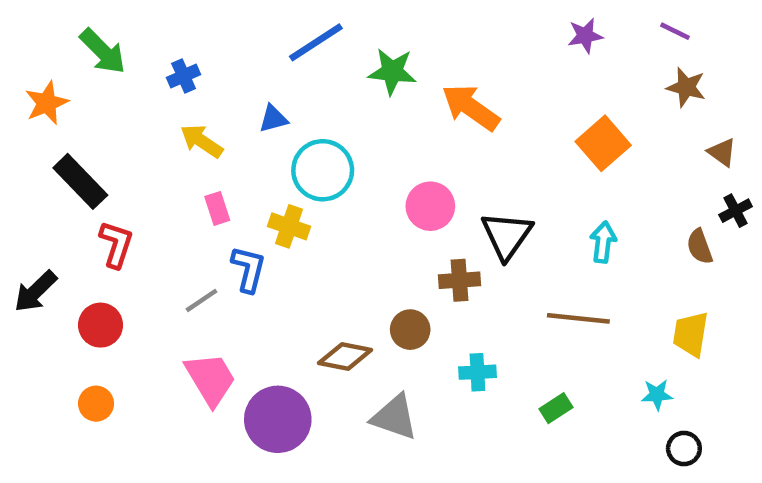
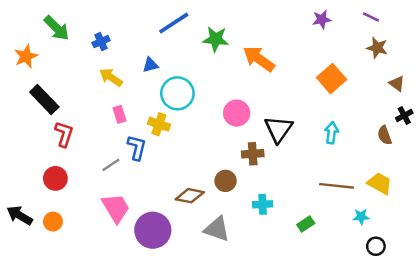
black arrow: (35, 291) -> (20, 215), moved, turned 75
brown line: (578, 318) -> (336, 186), moved
yellow trapezoid: (691, 334) -> (380, 183), turned 110

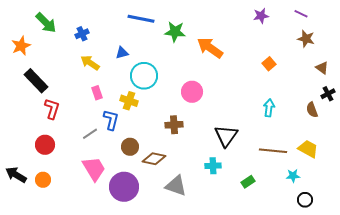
blue line: (174, 23) -> (141, 19), turned 44
orange square: (332, 79) -> (269, 64), size x0.6
black triangle: (279, 129) -> (226, 136), moved
brown cross: (253, 154) -> (174, 125), moved
brown circle: (226, 181) -> (130, 147), moved

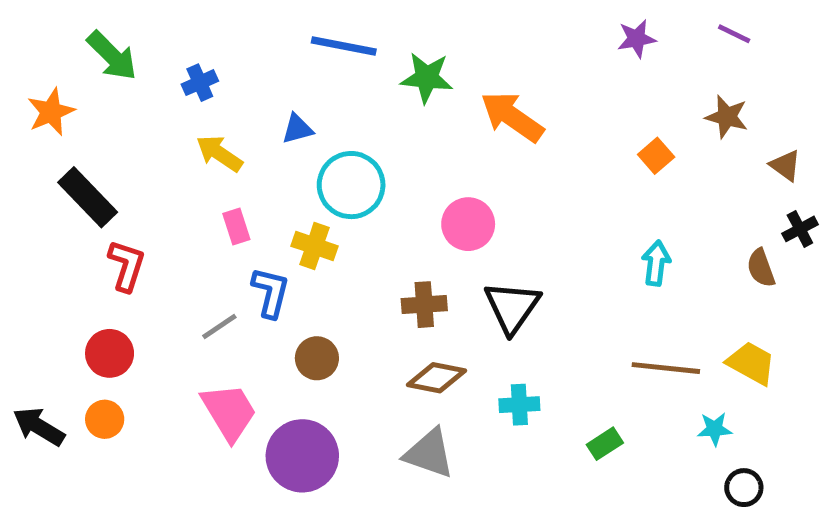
brown star: (306, 39) -> (727, 117), moved
black triangle: (226, 136) -> (512, 307), moved
brown diamond: (154, 159) -> (436, 378), moved
orange circle: (43, 180) -> (105, 419), moved

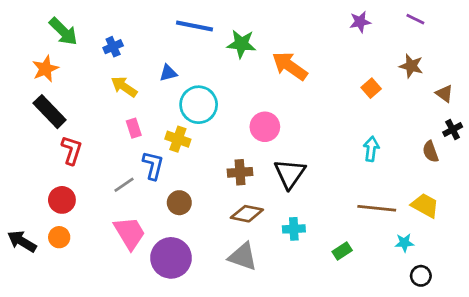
orange star: (51, 112) -> (45, 69), moved

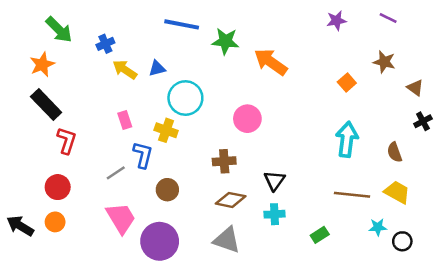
yellow arrow: (124, 87) -> (125, 70), moved
cyan arrow: (371, 149) -> (347, 139), size x1.5
brown semicircle: (431, 152) -> (395, 152), moved
black triangle: (290, 174) -> (275, 181), moved, size x0.7
black circle: (421, 276) -> (402, 241), moved

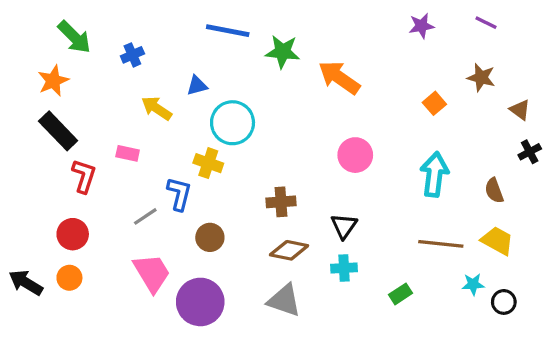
yellow arrow: (125, 70) -> (157, 108), moved
pink circle: (247, 119) -> (355, 155), moved
pink rectangle: (125, 120) -> (128, 153), moved, turned -60

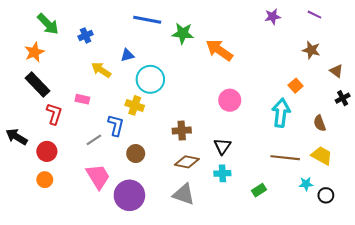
orange square: (434, 103) -> (296, 86), moved
black arrow: (26, 283) -> (17, 137), moved

